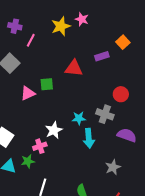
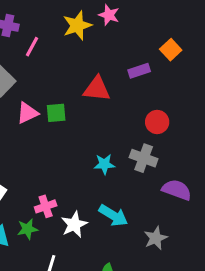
pink triangle: (28, 93) -> (27, 113), moved
red circle: (121, 94) -> (157, 122), moved
white star: (54, 130) -> (74, 224), moved
cyan arrow: (89, 138) -> (113, 215), moved, turned -54

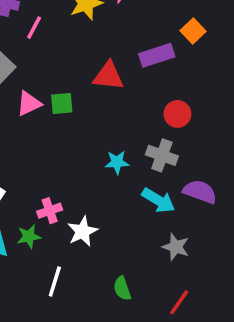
purple rectangle: (139, 71) -> (157, 55), size x1.4
cyan arrow: (113, 215) -> (158, 200), moved
gray star: (156, 238) -> (176, 247), turned -30

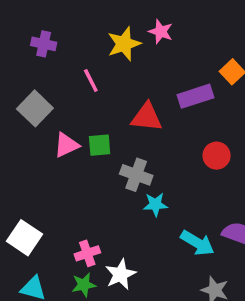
pink line: (34, 28) -> (91, 80), moved, turned -55
gray cross: (162, 155) -> (136, 175), moved
green star: (29, 237) -> (84, 285), moved

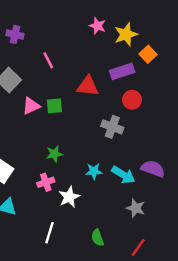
yellow star: (124, 44) -> (126, 34), moved
red circle: (217, 156) -> (132, 100), moved
gray cross: (136, 175) -> (112, 127), moved
cyan star: (155, 204) -> (94, 171), moved
green star: (84, 285) -> (54, 154), moved

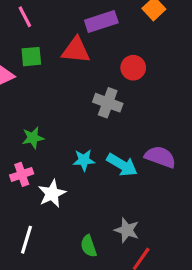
purple rectangle: (122, 71) -> (101, 22), moved
green square: (54, 106) -> (31, 57), moved
gray star: (136, 208) -> (127, 230), moved

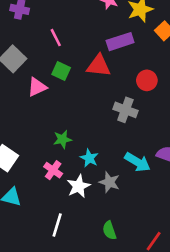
green square: (31, 57) -> (61, 71), turned 30
cyan star: (84, 160) -> (89, 158), moved, turned 30
pink cross: (22, 174) -> (53, 170), turned -36
gray star: (127, 230) -> (109, 182), moved

